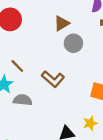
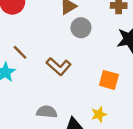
gray semicircle: (23, 100) -> (47, 112), moved

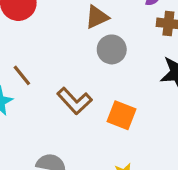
orange square: (109, 80) -> (122, 115), moved

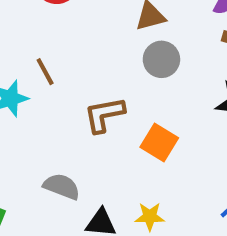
brown L-shape: (74, 101) -> (104, 115), turned 112

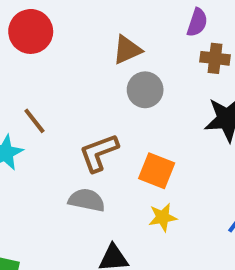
gray semicircle: (62, 186) -> (87, 200), moved
yellow star: (150, 217) -> (163, 217), moved

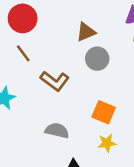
brown line: (34, 121) -> (23, 53), moved
brown L-shape: (99, 153) -> (55, 81), moved, turned -124

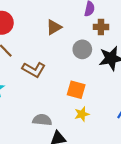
gray circle: (97, 59) -> (82, 49), moved
gray semicircle: (57, 131) -> (42, 120), moved

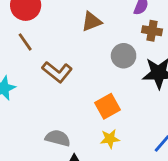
orange square: (76, 90) -> (107, 106), turned 36

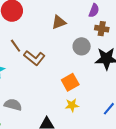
brown line: (25, 42) -> (16, 46), moved
gray semicircle: (58, 138) -> (13, 105), moved

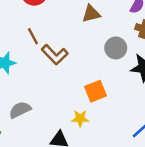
gray semicircle: (13, 105) -> (20, 110), turned -48
yellow star: (72, 105) -> (80, 118), moved

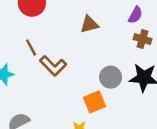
gray circle: (116, 48) -> (111, 77), moved

